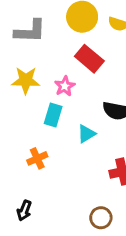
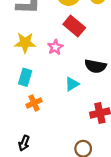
cyan rectangle: (53, 115) -> (25, 77), moved

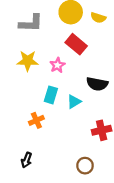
cyan rectangle: (25, 77) -> (51, 95), moved

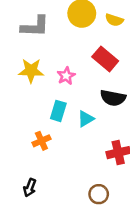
red rectangle: (76, 44) -> (105, 59), moved

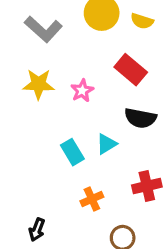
gray L-shape: (35, 26) -> (43, 29), turned 40
cyan rectangle: (58, 111) -> (72, 152), moved, turned -48
orange cross: (41, 141) -> (92, 199), moved

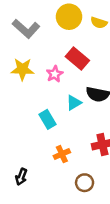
red rectangle: (131, 70) -> (77, 59), moved
cyan triangle: (106, 144) -> (74, 103), moved

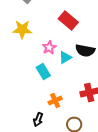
pink star: (55, 74) -> (49, 48), moved
black arrow: (21, 177) -> (38, 120), moved

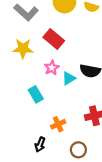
red rectangle: (68, 20) -> (54, 39), moved
cyan rectangle: (43, 72) -> (36, 94), moved

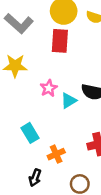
red rectangle: (54, 39) -> (60, 41), moved, turned 54
cyan rectangle: (36, 94) -> (30, 133), moved

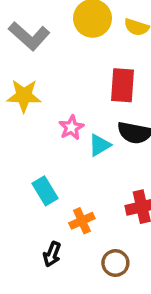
red rectangle: (60, 41) -> (122, 85), moved

